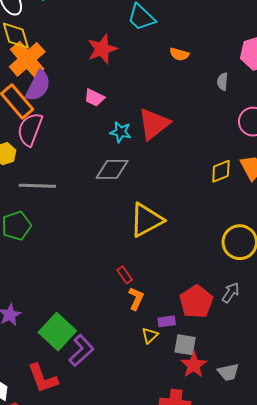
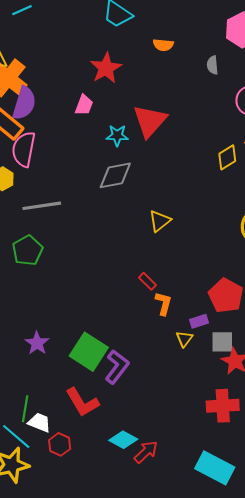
red star: (102, 49) -> (106, 68), moved
pink trapezoid: (94, 98) -> (84, 105), turned -85
yellow triangle: (146, 220) -> (160, 221), size x0.6

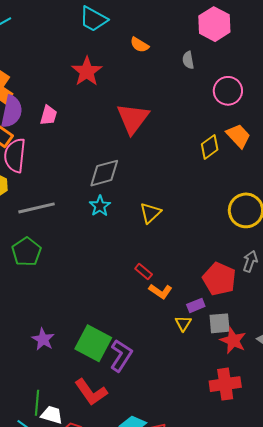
orange semicircle: (163, 45) -> (140, 45), turned 30
pink trapezoid: (84, 105) -> (49, 115), moved
cyan star: (117, 135) -> (100, 206), moved, turned -30
orange L-shape: (163, 303) -> (160, 291), turned 115

